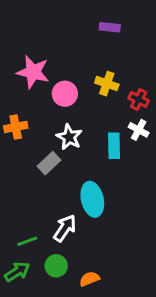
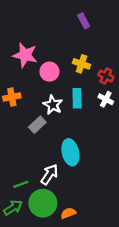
purple rectangle: (110, 27) -> (84, 21), turned 56
cyan rectangle: (114, 146) -> (77, 98), moved
green circle: (56, 266) -> (43, 203), size x1.6

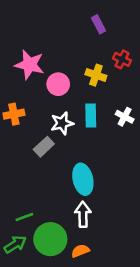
red cross: (106, 76) -> (122, 59), moved
white star: (53, 105) -> (62, 123), turned 30
white arrow: (49, 174) -> (83, 214), moved, turned -35

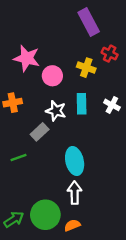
purple rectangle: (99, 24) -> (89, 22), size x1.6
white star: (62, 123) -> (56, 111), turned 30
green line: (24, 217) -> (19, 158), moved

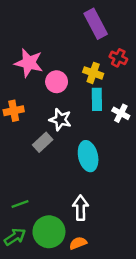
cyan rectangle: (82, 104) -> (97, 99), moved
green line: (19, 158) -> (20, 204), moved
cyan ellipse: (75, 161) -> (88, 156), moved

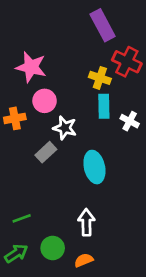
red cross: (118, 58) -> (127, 62), size x1.5
pink circle: (57, 82) -> (45, 101), moved
green circle: (49, 232) -> (53, 248), size x0.7

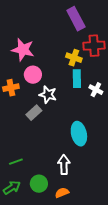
red cross: (127, 62) -> (94, 46), turned -30
cyan ellipse: (94, 167) -> (79, 134), moved

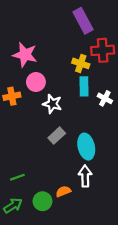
gray rectangle: (34, 113) -> (57, 136), moved
white arrow: (64, 165) -> (85, 176), moved
orange semicircle: (62, 193) -> (63, 191), moved

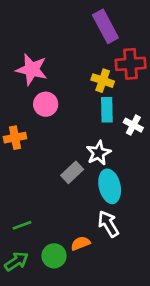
orange cross: (12, 96) -> (15, 138), moved
white star: (52, 104) -> (99, 153), moved, turned 30
white arrow: (85, 176) -> (108, 224), turned -30

